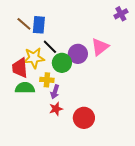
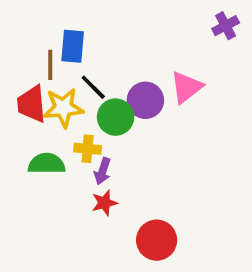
brown line: (24, 24) -> (50, 65), moved, turned 49
red trapezoid: (20, 68) -> (32, 104), moved
red circle: (84, 118) -> (157, 240), moved

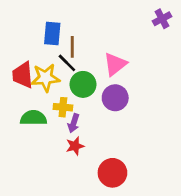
brown line: (50, 65) -> (72, 47), moved
pink triangle: (186, 87) -> (115, 64), moved
purple circle: (145, 100) -> (115, 98), moved

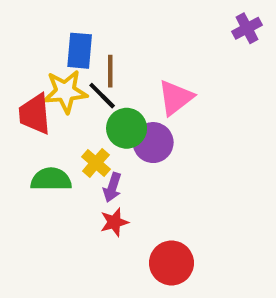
yellow star: (45, 78) -> (65, 92), moved
purple circle: (115, 98) -> (153, 143), moved
yellow cross: (63, 107) -> (96, 163), turned 36

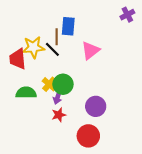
blue rectangle: (80, 51) -> (68, 26), moved
green circle: (127, 128) -> (63, 84), moved
purple circle: (153, 143) -> (96, 106), moved

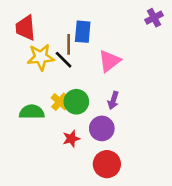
red trapezoid: (18, 59) -> (25, 28), moved
purple arrow: (58, 97) -> (113, 100), moved
purple circle: (96, 106) -> (102, 128), moved

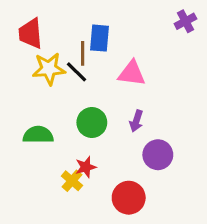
pink triangle: (109, 61) -> (132, 73), turned 45
yellow cross: (60, 102) -> (72, 181), moved
purple circle: (102, 128) -> (158, 155), moved

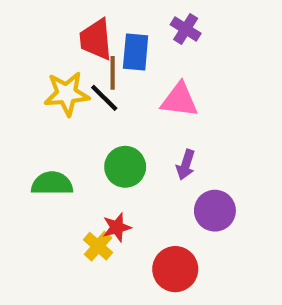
purple cross: (185, 21) -> (186, 29), moved, turned -30
red trapezoid: (30, 33) -> (96, 39), moved

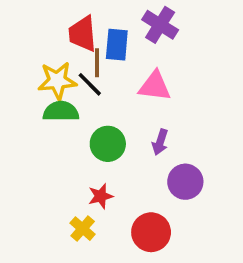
purple cross: (186, 29) -> (160, 25), size x1.4
green semicircle: (52, 183) -> (61, 111), moved
yellow cross: (98, 246) -> (83, 229), moved

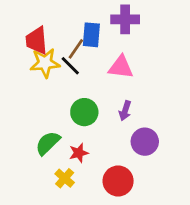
purple cross: (160, 25) -> (125, 19), turned -32
red trapezoid: (83, 34) -> (37, 40), moved
brown line: (97, 63) -> (76, 49), turned 35
green semicircle: (61, 111) -> (48, 143), moved, turned -44

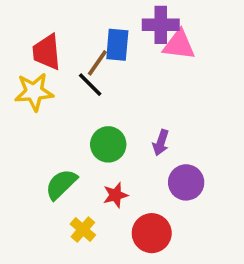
yellow star: (45, 63) -> (34, 92), moved
pink triangle: (121, 67) -> (179, 45), moved
red star: (79, 153) -> (115, 195), moved

